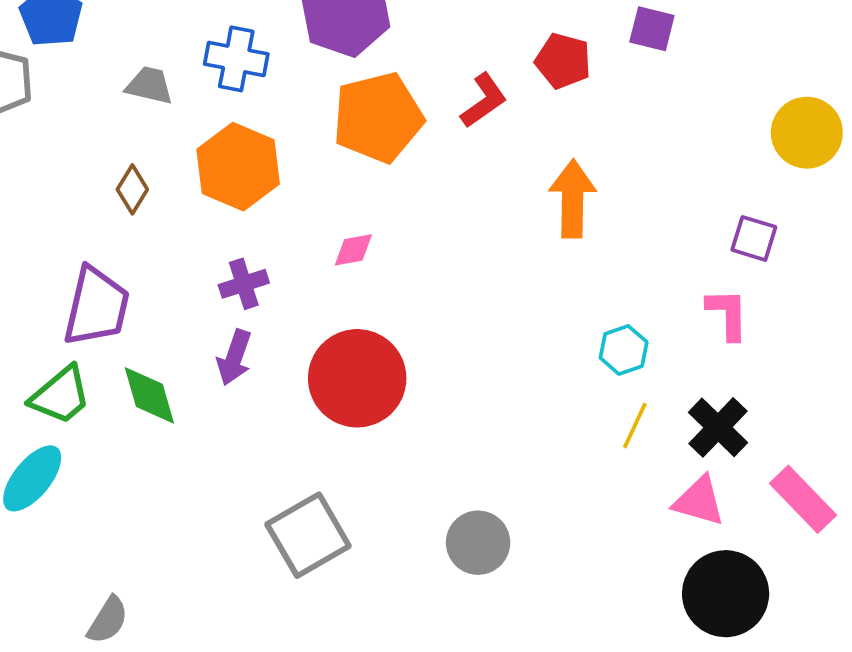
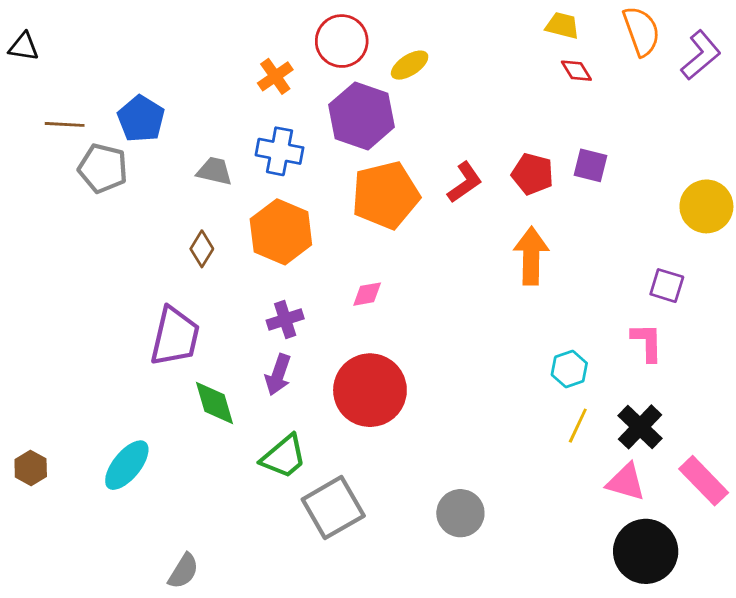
purple square: (652, 29) -> (591, 165), moved
red pentagon: (563, 61) -> (533, 174), moved
green trapezoid: (61, 395) -> (284, 457), moved

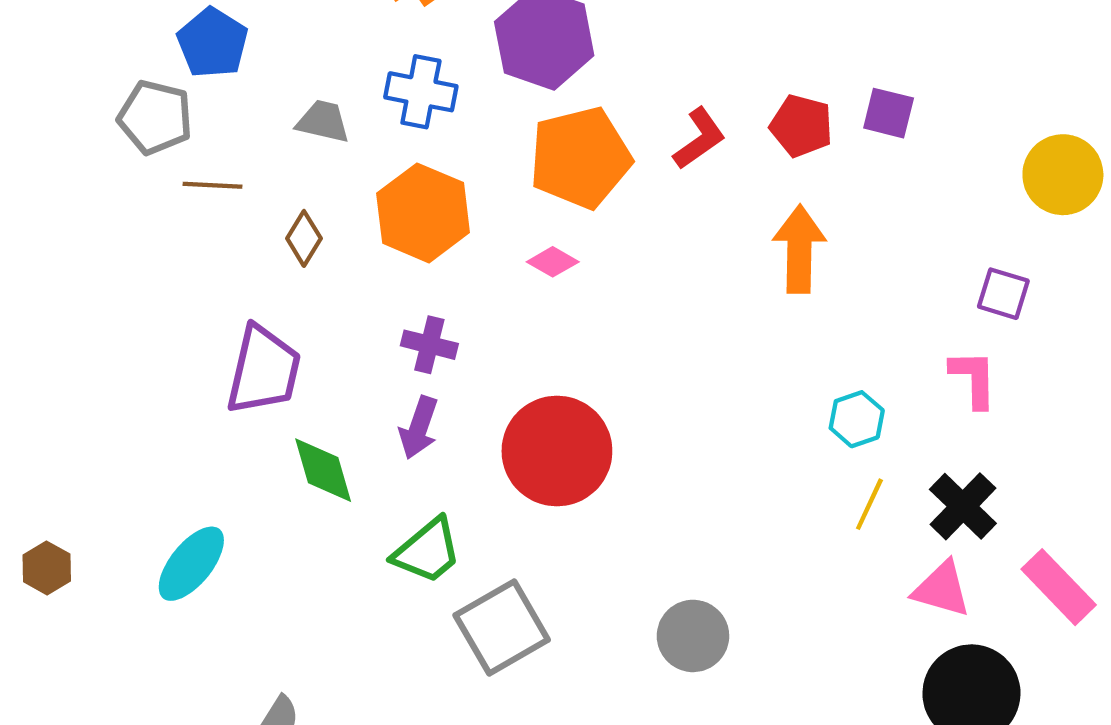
brown line: (65, 124) -> (213, 185), moved
pink diamond: (367, 294) -> (553, 262), moved, turned 40
purple cross: (285, 320) -> (429, 345), turned 32

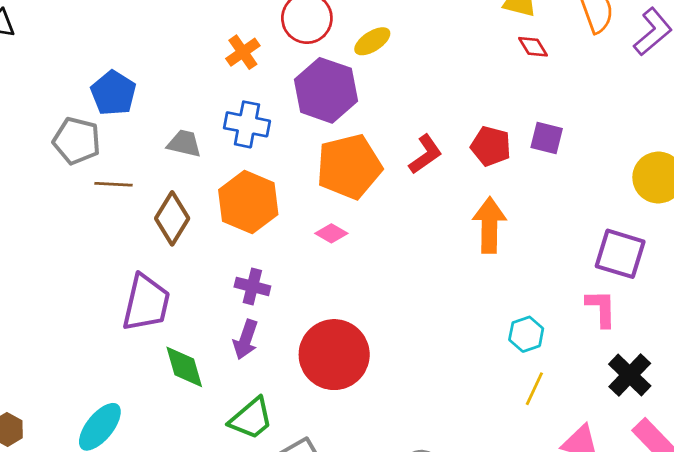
brown diamond: (304, 238) -> (172, 218), size x1.5
purple square: (1003, 294) -> (620, 254), size x1.5
black cross: (963, 506) -> (630, 375), moved

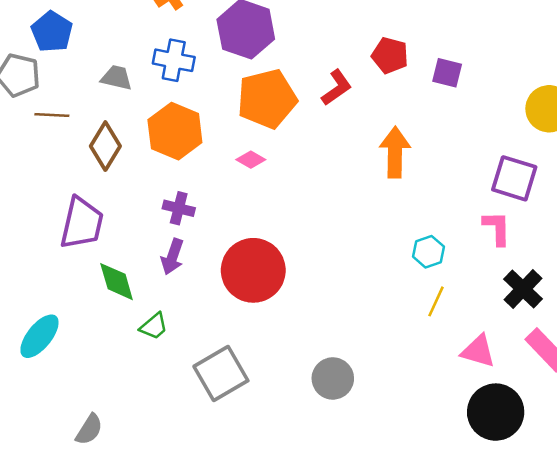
red pentagon: (491, 146) -> (390, 55), moved
green trapezoid: (251, 419) -> (154, 326), moved, size x0.7

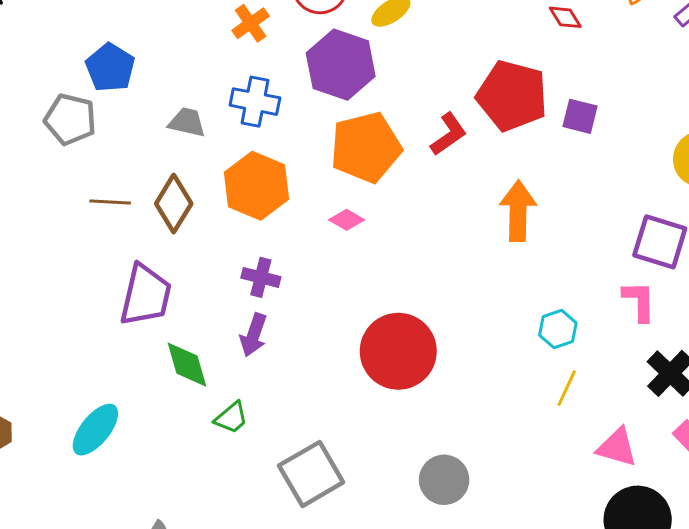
red pentagon: (390, 55) -> (512, 96), size x1.6
brown line: (52, 115) -> (110, 202), moved
red circle: (253, 270) -> (398, 351), moved

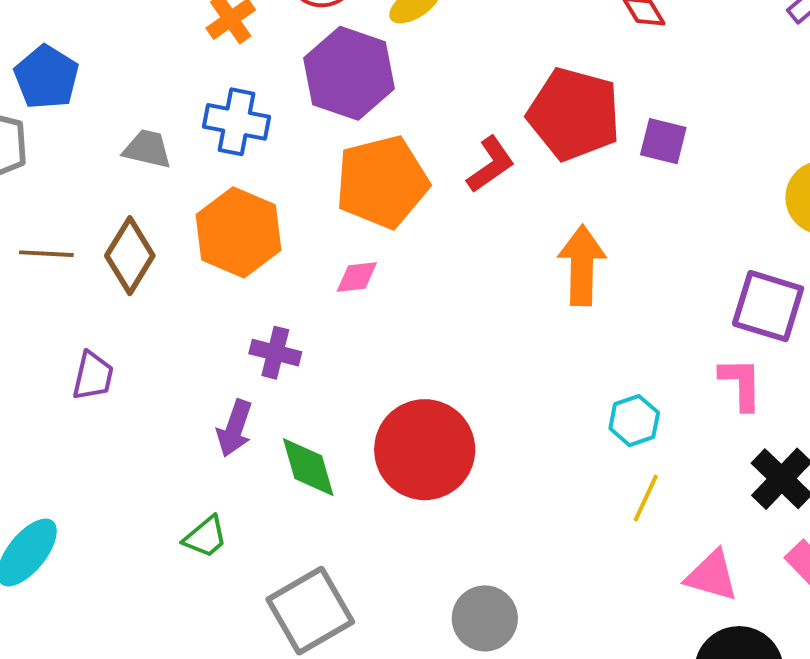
pink diamond: (347, 220) -> (357, 277), turned -36
purple cross: (261, 277) -> (275, 353), moved
purple trapezoid: (146, 295) -> (93, 376), size x0.6
green diamond: (187, 365) -> (308, 467), moved

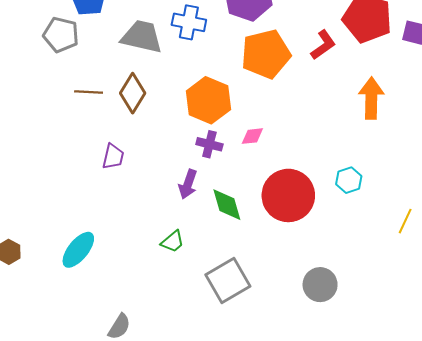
gray trapezoid: (147, 149) -> (142, 37), size x1.6
orange hexagon: (238, 232) -> (208, 100), moved
pink diamond: (357, 277) -> (252, 136), moved
cyan hexagon: (634, 421) -> (349, 180), moved

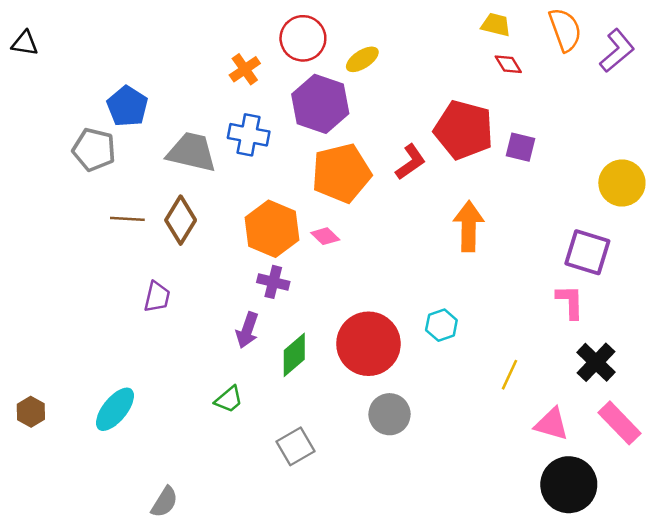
pink diamond: (252, 136) -> (325, 236), moved, turned 50
green diamond: (227, 205) -> (294, 355), turned 66
gray square: (228, 281) -> (296, 446), size x0.7
gray circle: (320, 285) -> (390, 414), moved

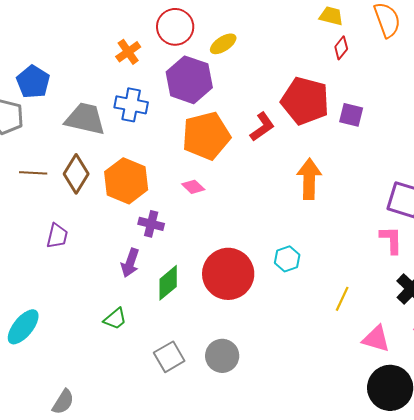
red diamond: (508, 64) -> (341, 48), turned 70
orange hexagon: (272, 229) -> (126, 181), moved
gray circle: (390, 414) -> (222, 356), moved

